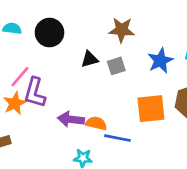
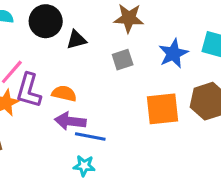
black triangle: (90, 59) -> (76, 40), moved
orange semicircle: (96, 123) -> (64, 93), moved
blue line: (118, 138) -> (90, 137), moved

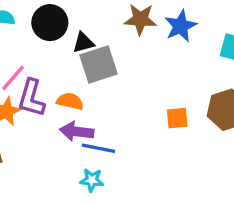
blue star: (173, 53) -> (181, 26), moved
gray square: (123, 60) -> (98, 64), moved, size x1.6
orange square: (163, 109) -> (177, 118), size x0.6

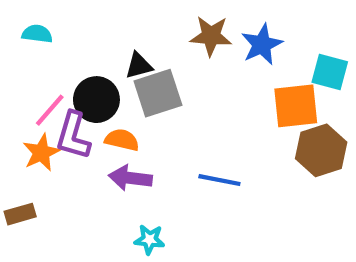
black circle: (50, 23) -> (96, 100), moved
orange square: (177, 118) -> (296, 106), moved, size x1.6
blue line: (98, 148) -> (219, 180), moved

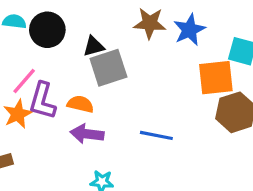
black circle: (96, 100) -> (47, 30), moved

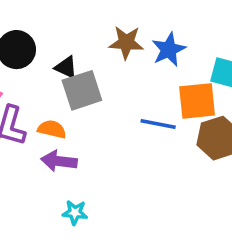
black triangle: (94, 46) -> (66, 67), turned 40
blue line: (156, 135) -> (158, 124), moved

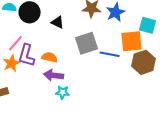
gray square: (82, 90) -> (87, 43), moved
cyan star: (75, 212) -> (63, 92), moved

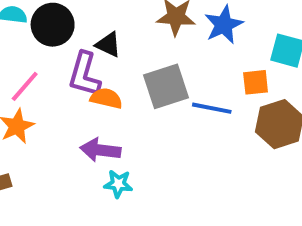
orange square: (132, 41) -> (256, 82), size x0.6
purple L-shape: (27, 55) -> (84, 74), moved
orange semicircle: (50, 57) -> (106, 98), moved

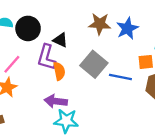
gray square: (166, 86) -> (94, 64), turned -32
orange semicircle: (106, 98) -> (59, 71), turned 66
cyan star: (118, 184) -> (66, 121), size x1.5

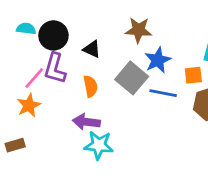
blue star: (127, 28) -> (158, 60), moved
purple L-shape: (46, 57) -> (55, 68), moved

